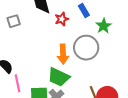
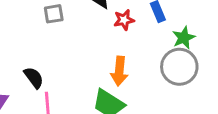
gray circle: (86, 48) -> (179, 67), moved

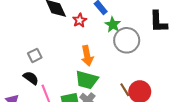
gray square: (54, 14) -> (35, 55), moved
green star: (184, 38) -> (113, 25), moved

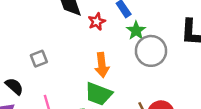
black semicircle: (31, 78) -> (14, 86), moved

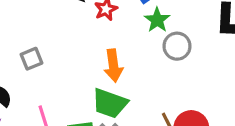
gray circle: (151, 51) -> (177, 46), size x0.7

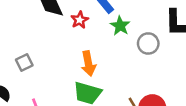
gray circle: (177, 46) -> (148, 43), moved

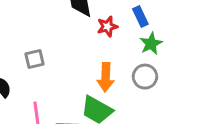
gray circle: (148, 43) -> (145, 77), moved

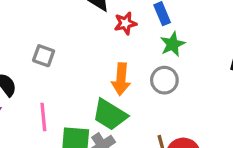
gray square: (35, 59) -> (44, 56), turned 30

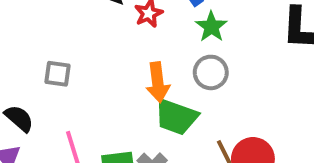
green trapezoid: (110, 115) -> (176, 117), moved

